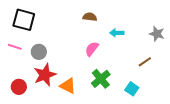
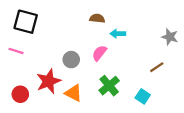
cyan arrow: (117, 33) -> (118, 34), moved
gray circle: (39, 52) -> (71, 60), moved

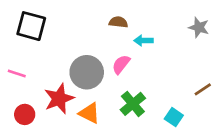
gray star: (170, 37) -> (199, 27), moved
pink line: (16, 51) -> (17, 74), moved
gray circle: (71, 60) -> (87, 72), size x1.6
brown line: (157, 67) -> (203, 89), moved

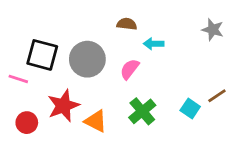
black square: (31, 26) -> (42, 55), moved
gray circle: (87, 72) -> (87, 59), moved
cyan square: (174, 117) -> (190, 108), moved

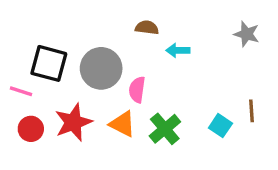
pink semicircle: (130, 69) -> (137, 90), moved, turned -30
brown line: (217, 96) -> (251, 111), turned -60
orange triangle: (96, 121) -> (122, 124), moved
red circle: (27, 123) -> (31, 129), moved

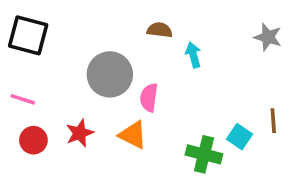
cyan arrow: (178, 50) -> (193, 55), turned 75
black square: (49, 63) -> (28, 35), moved
red star: (73, 122) -> (80, 133), size x0.7
green cross: (165, 129) -> (204, 154), moved, turned -36

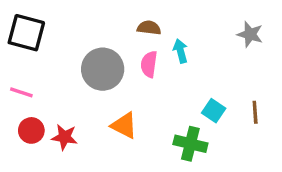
pink semicircle: (149, 98) -> (149, 64), moved
red star: (80, 133) -> (64, 137), moved, turned 30
cyan square: (240, 137) -> (214, 111), moved

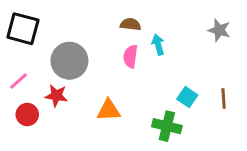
gray circle: (103, 69) -> (69, 61), moved
pink line: (21, 92) -> (19, 81), turned -60
orange triangle: (124, 125) -> (109, 110), turned -30
red star: (64, 137) -> (56, 96), moved

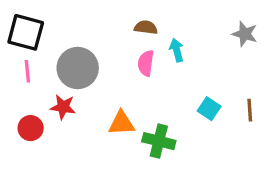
pink line: (19, 81) -> (27, 71), moved, turned -54
green cross: (167, 126) -> (159, 141), moved

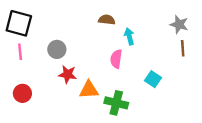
pink semicircle: (146, 63) -> (116, 59), moved
gray circle: (78, 68) -> (57, 49), size x0.6
red star: (63, 107) -> (68, 74), moved
brown line: (250, 110) -> (183, 48), moved

